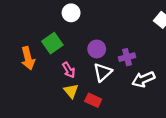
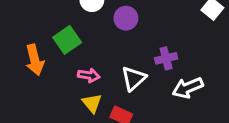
purple circle: (97, 49) -> (126, 18), moved
pink arrow: (69, 70) -> (89, 75), turned -49

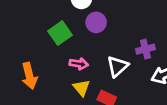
purple circle: (126, 18) -> (96, 22), moved
orange arrow: (35, 60) -> (29, 76), moved

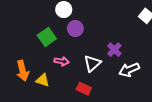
purple cross: (145, 49) -> (114, 50), turned -32
yellow triangle: (81, 88) -> (43, 80), moved, turned -32

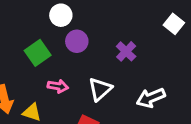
purple cross: (114, 50) -> (126, 51), moved

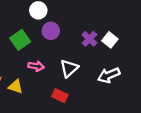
white square: (174, 24) -> (110, 40), moved

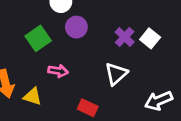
white triangle: (69, 68) -> (116, 74), moved
white arrow: (109, 75) -> (159, 101), moved

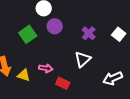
white square: (150, 38) -> (119, 34), moved
pink arrow: (58, 71) -> (46, 68), moved

